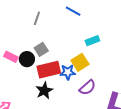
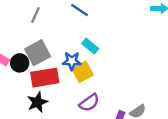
cyan rectangle: (92, 41) -> (90, 46), moved, turned 56
gray square: (41, 49) -> (38, 53), size x1.5
blue star: (68, 72) -> (72, 61), moved

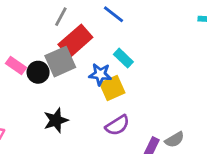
red rectangle: (45, 78) -> (75, 41), moved, turned -36

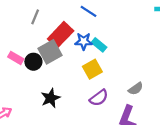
gray line: (61, 17) -> (35, 17), moved
blue star: (100, 74) -> (84, 41), moved
gray semicircle: (174, 140) -> (136, 89), moved

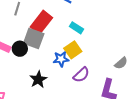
blue star: (84, 41) -> (61, 59), moved
gray square: (50, 52) -> (34, 38), turned -35
gray semicircle: (136, 89) -> (121, 63), moved

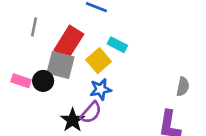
yellow square: (73, 50) -> (99, 61), moved
gray semicircle: (121, 63) -> (183, 87), turned -32
purple semicircle: (81, 75) -> (91, 113), moved

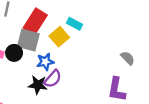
gray semicircle: (183, 87) -> (128, 58), turned -56
blue star: (101, 89) -> (45, 62), moved
black star: (73, 120) -> (38, 85), turned -30

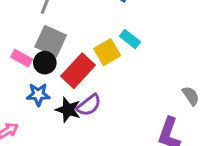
red rectangle: (35, 21) -> (78, 71), moved
gray square: (28, 40) -> (51, 41), moved
blue star: (45, 62) -> (38, 94), moved

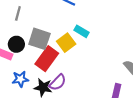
gray square: (51, 41) -> (39, 39), moved
black circle: (45, 63) -> (16, 44), moved

